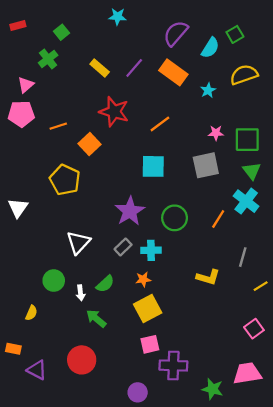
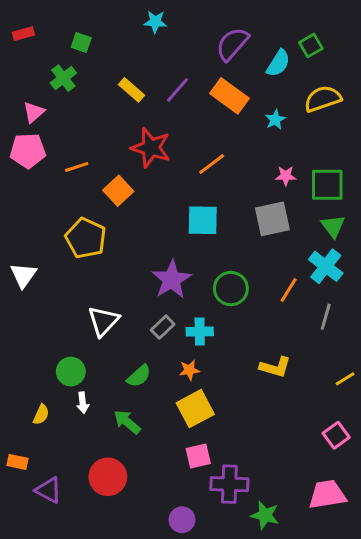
green square: (62, 32) -> (81, 42), turned -32
gray line: (243, 257) -> (326, 317), moved
white arrow: (81, 293) -> (83, 403), moved
green star: (213, 389) -> (265, 515), moved

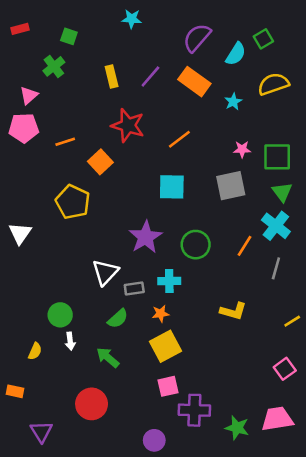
yellow rectangle: (132, 90) -> (112, 77), turned 35
white triangle: (103, 321) -> (105, 272), moved
gray rectangle: (163, 327) -> (134, 289), moved, turned 36
purple triangle: (49, 490) -> (41, 432), moved, turned 30
green star: (265, 515) -> (237, 428), moved

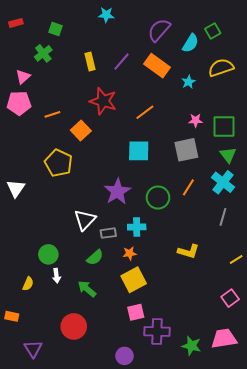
orange line: (245, 246) -> (188, 187), moved

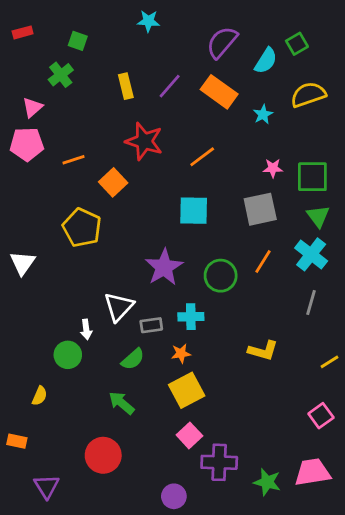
white arrow: (56, 276) -> (86, 329), moved
pink square: (136, 312) -> (189, 435), turned -30

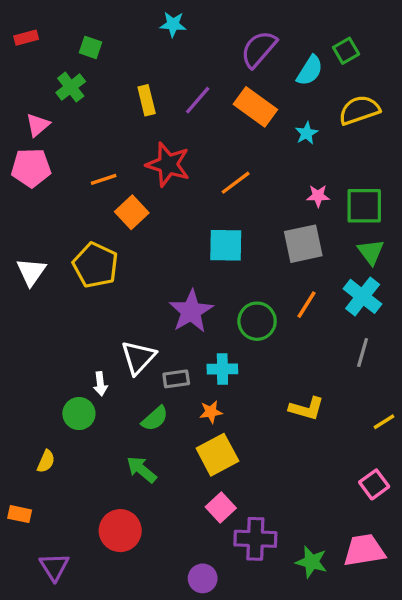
orange line: (73, 160) -> (104, 179), moved
white triangle: (23, 263) -> (31, 272), moved

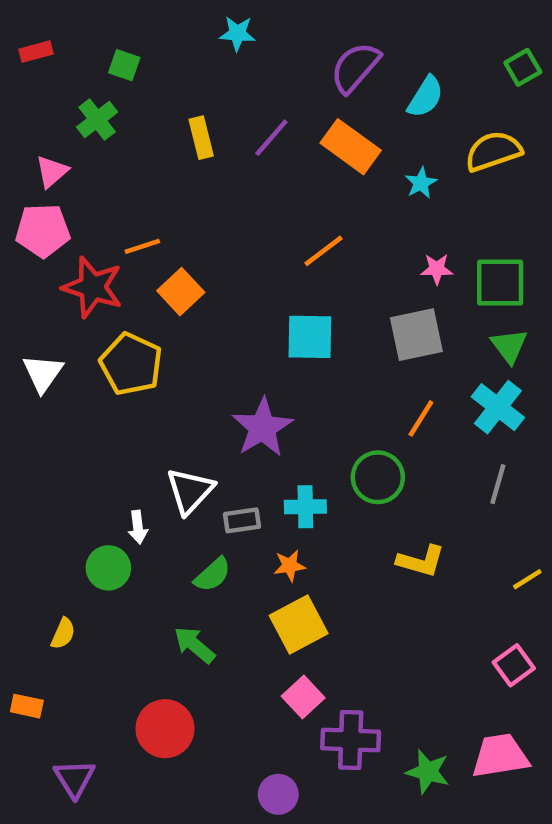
green square: (346, 51) -> (523, 67), moved
red star: (168, 165) -> (93, 287), moved
green circle: (257, 321) -> (378, 477), moved

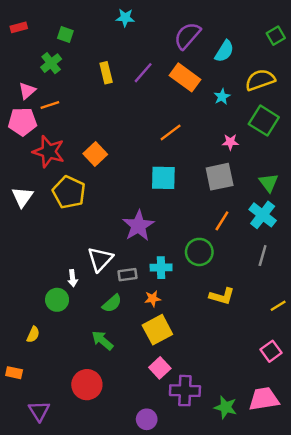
orange line: (142, 246) -> (50, 105), moved
green square: (500, 283) -> (264, 121), moved, turned 32

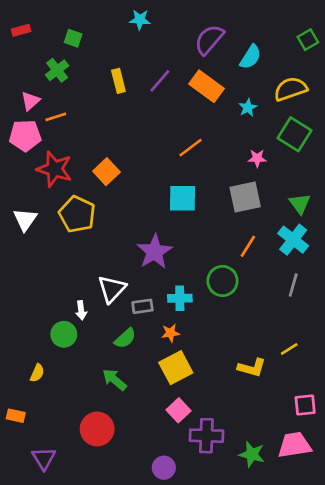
yellow L-shape: (222, 296) -> (252, 368), moved
yellow line: (278, 306) -> (289, 349), moved
pink square: (271, 351) -> (305, 405), moved, turned 30

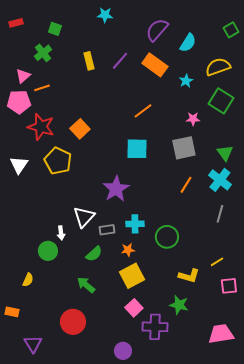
green circle: (222, 281) -> (167, 237), moved
pink square: (305, 405) -> (229, 286), moved
green star: (252, 454) -> (179, 305), moved

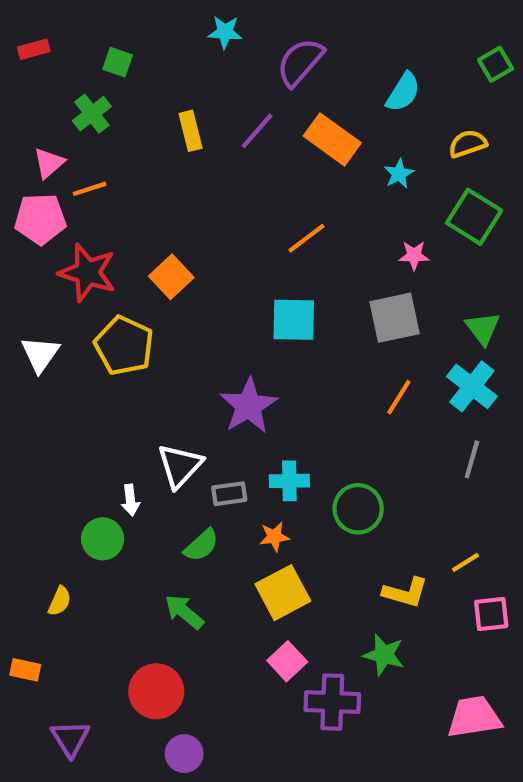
purple semicircle: (157, 30) -> (300, 62), moved
yellow semicircle: (218, 67) -> (468, 144), size x0.7
purple circle: (123, 351) -> (184, 754), moved

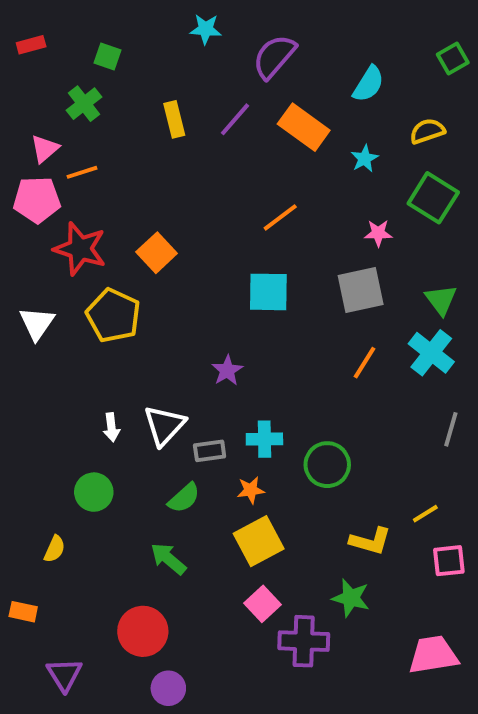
purple star: (249, 406) -> (227, 370), size x0.6
gray line: (472, 459) -> (451, 429), moved
white arrow: (130, 500) -> (111, 427), moved

